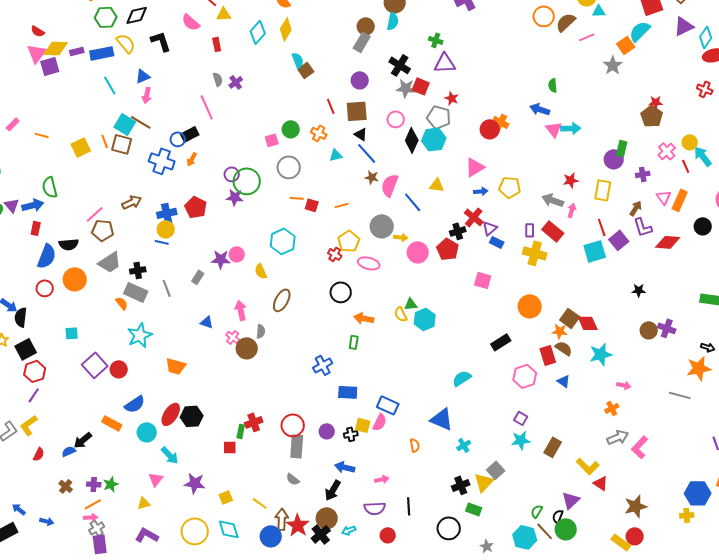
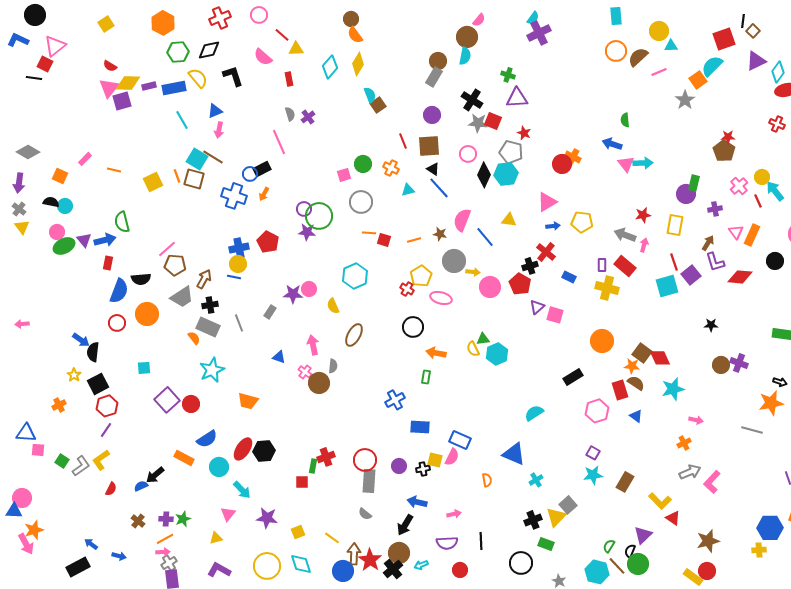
brown star: (372, 177) -> (440, 234), moved
brown arrow: (132, 202) -> (204, 279), moved, turned -36
purple triangle: (490, 228) -> (537, 307), moved

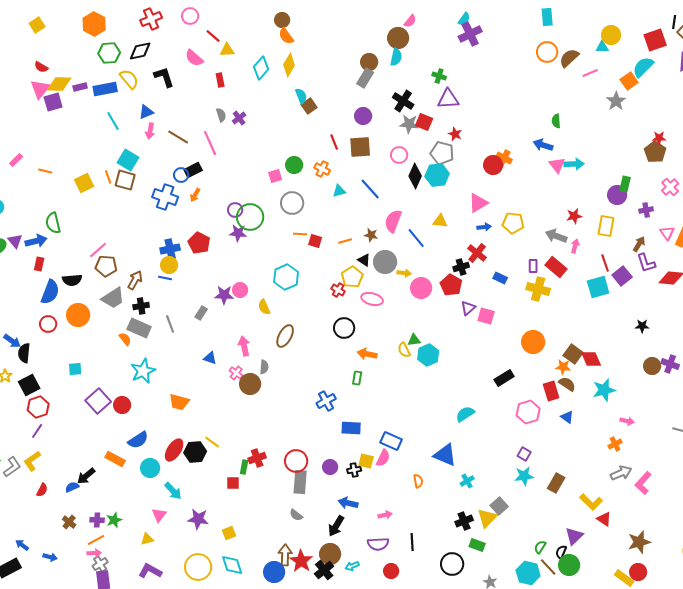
yellow circle: (659, 31) -> (611, 35), moved
brown line: (213, 157) -> (178, 137), moved
black triangle: (433, 169) -> (364, 260), moved
yellow line: (332, 538) -> (212, 442), moved

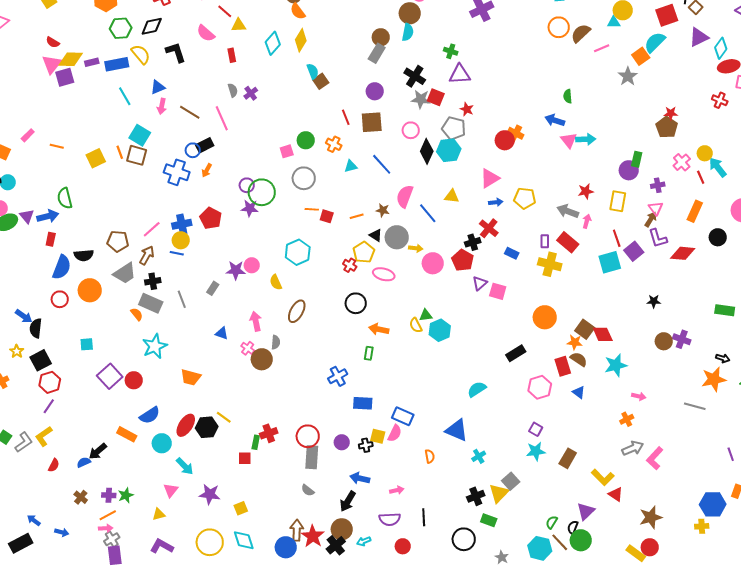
pink triangle: (667, 233) -> (656, 208), moved
pink line: (98, 250) -> (152, 229), moved

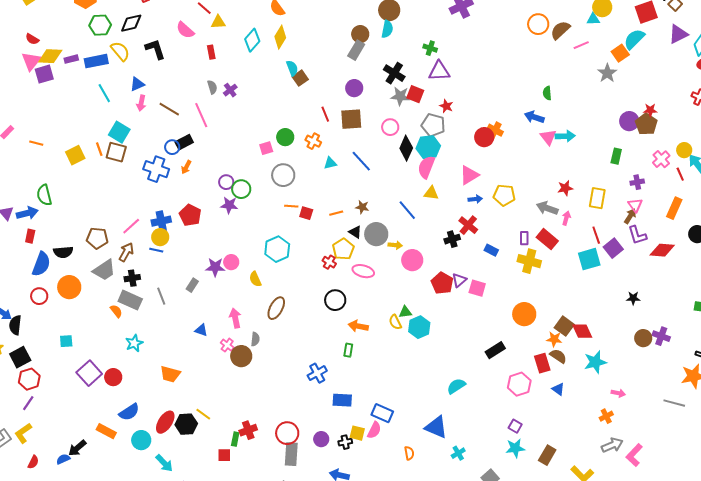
purple circle: (629, 170) -> (629, 121), moved
green circle: (262, 192) -> (241, 189), size x0.7
pink semicircle: (405, 196) -> (426, 167), moved
red pentagon: (463, 260) -> (442, 283), moved
cyan star: (155, 346) -> (134, 343), size x0.7

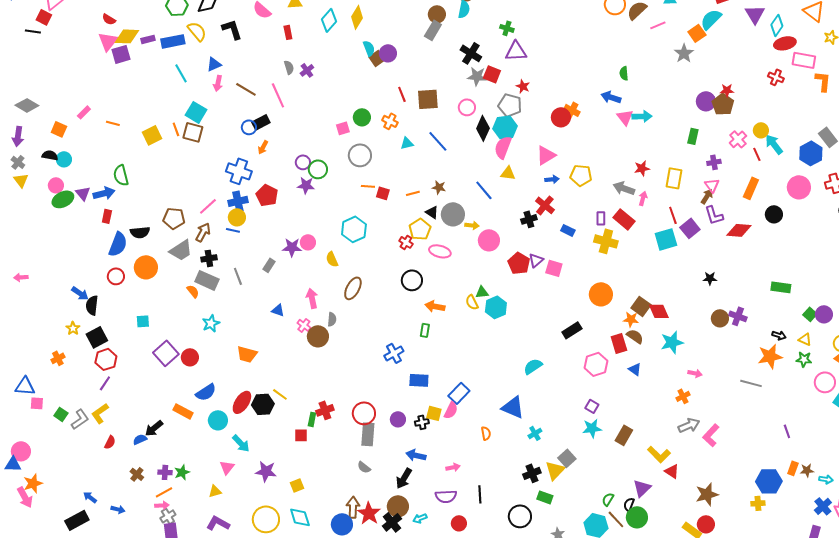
purple triangle: (678, 34) -> (755, 14), turned -35
purple circle: (354, 88) -> (388, 53), moved
blue cross: (156, 169) -> (239, 171), moved
blue rectangle: (382, 413) -> (459, 393), turned -70

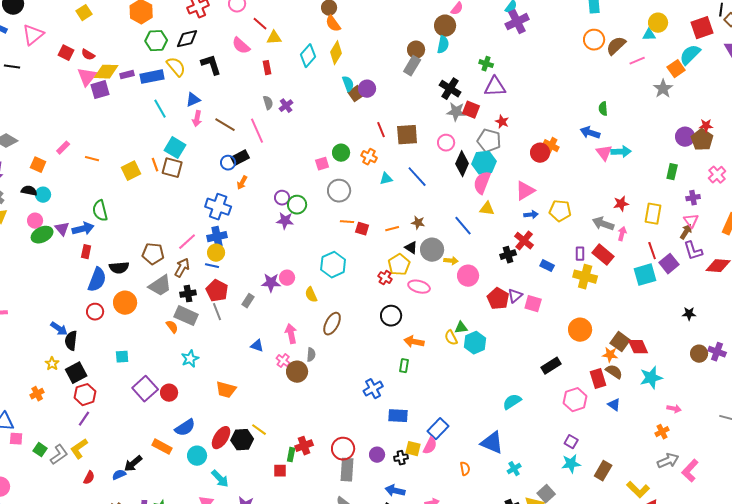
red square: (44, 17) -> (66, 53), moved
red pentagon: (267, 195) -> (217, 291), moved

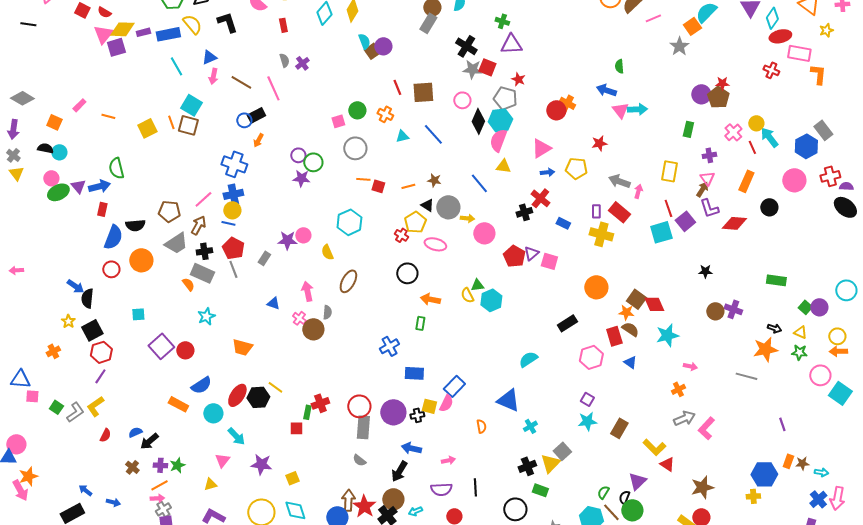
red star: (621, 204) -> (599, 143), moved
purple circle: (377, 455) -> (393, 412), size x1.6
black arrow: (133, 464) -> (149, 441), moved

